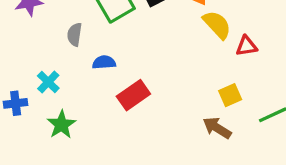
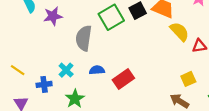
gray semicircle: (75, 35) -> (84, 38), size x1.6
blue semicircle: (104, 62) -> (97, 70), moved

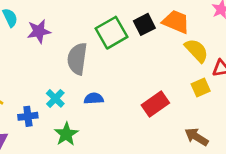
red rectangle: (123, 79) -> (155, 104), moved
yellow square: (188, 79) -> (201, 88), moved

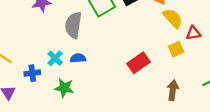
blue semicircle: (94, 98) -> (78, 58), moved
green star: (66, 134) -> (64, 88), turned -30
brown arrow: (196, 137) -> (173, 90), turned 66

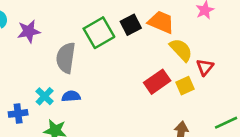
red triangle: (193, 33) -> (205, 67), turned -42
red rectangle: (138, 63) -> (157, 82), moved

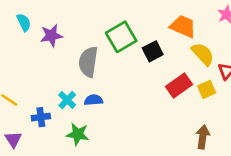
black square: (131, 25) -> (153, 51), moved

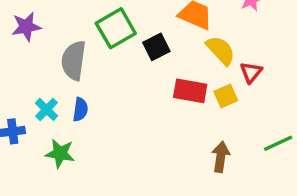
red rectangle: (179, 86) -> (190, 91), turned 45
blue semicircle: (94, 100) -> (80, 109), turned 102

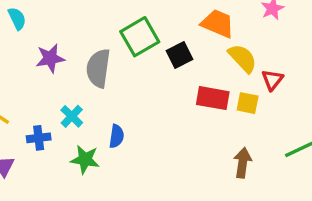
purple star: (26, 27) -> (50, 58), moved
yellow square: (226, 96) -> (248, 103), turned 35
blue semicircle: (80, 109) -> (117, 136), moved

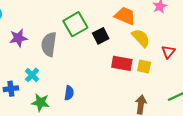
red triangle: (272, 80) -> (168, 52), moved
blue semicircle: (117, 136) -> (69, 93), moved

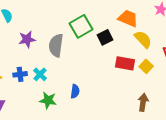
yellow square: (144, 67) -> (146, 66), turned 32
blue cross: (11, 89) -> (20, 74), moved

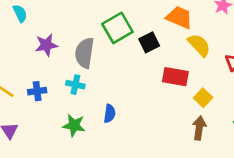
yellow square: (146, 66) -> (203, 98), moved
cyan cross: (40, 74) -> (75, 85), moved, turned -32

